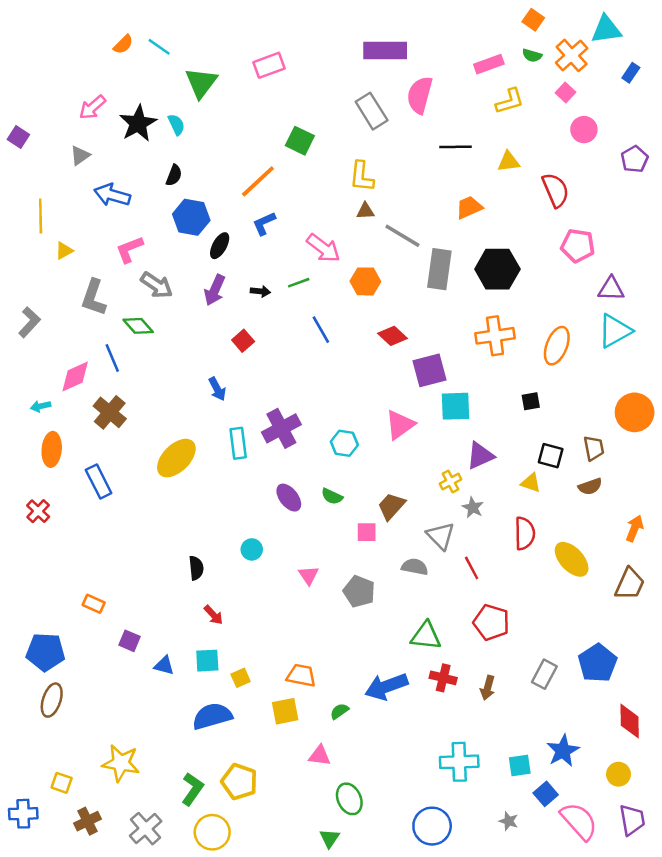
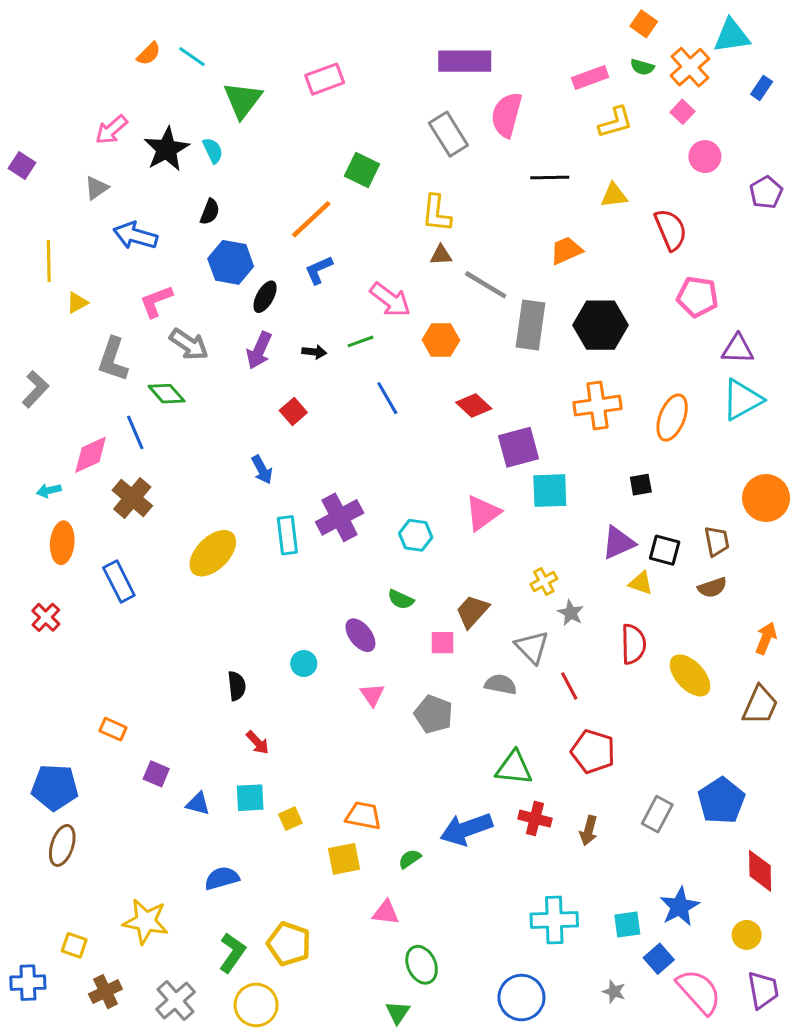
purple triangle: (480, 456) -> (618, 543), moved
purple ellipse: (289, 498) -> (360, 635), moved
blue semicircle: (212, 716) -> (222, 878), moved, size x0.7

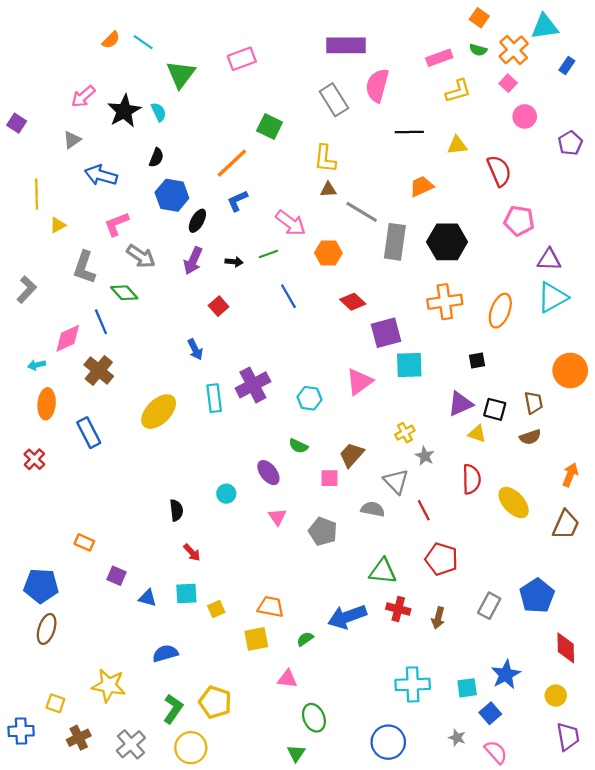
pink semicircle: (699, 992) -> (496, 752), moved, size x0.7

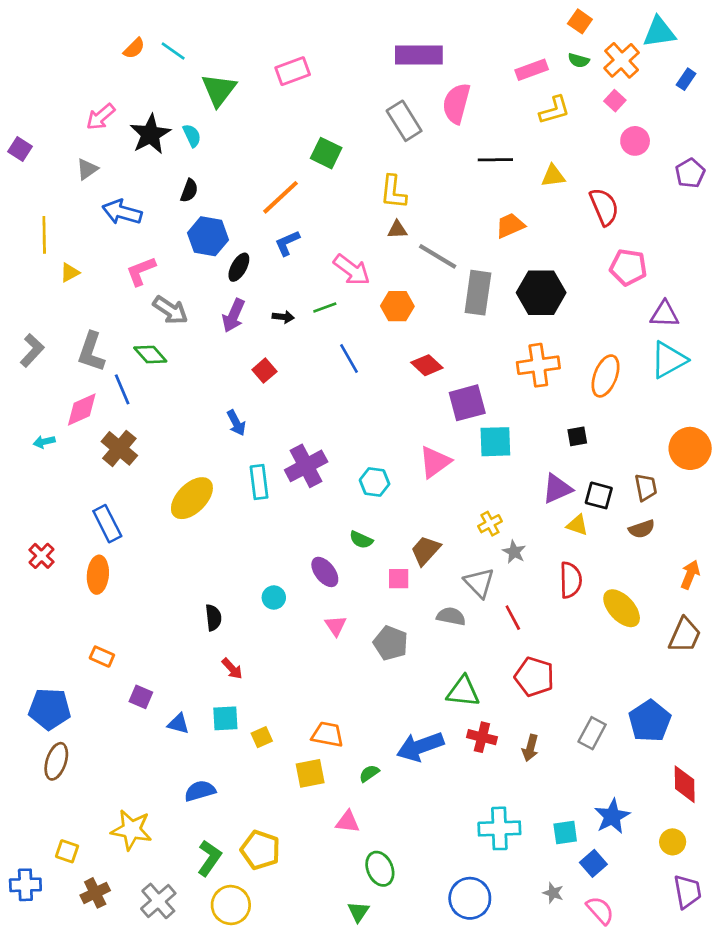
gray L-shape: (84, 267) -> (91, 352), moved
orange ellipse: (47, 404) -> (98, 575), moved

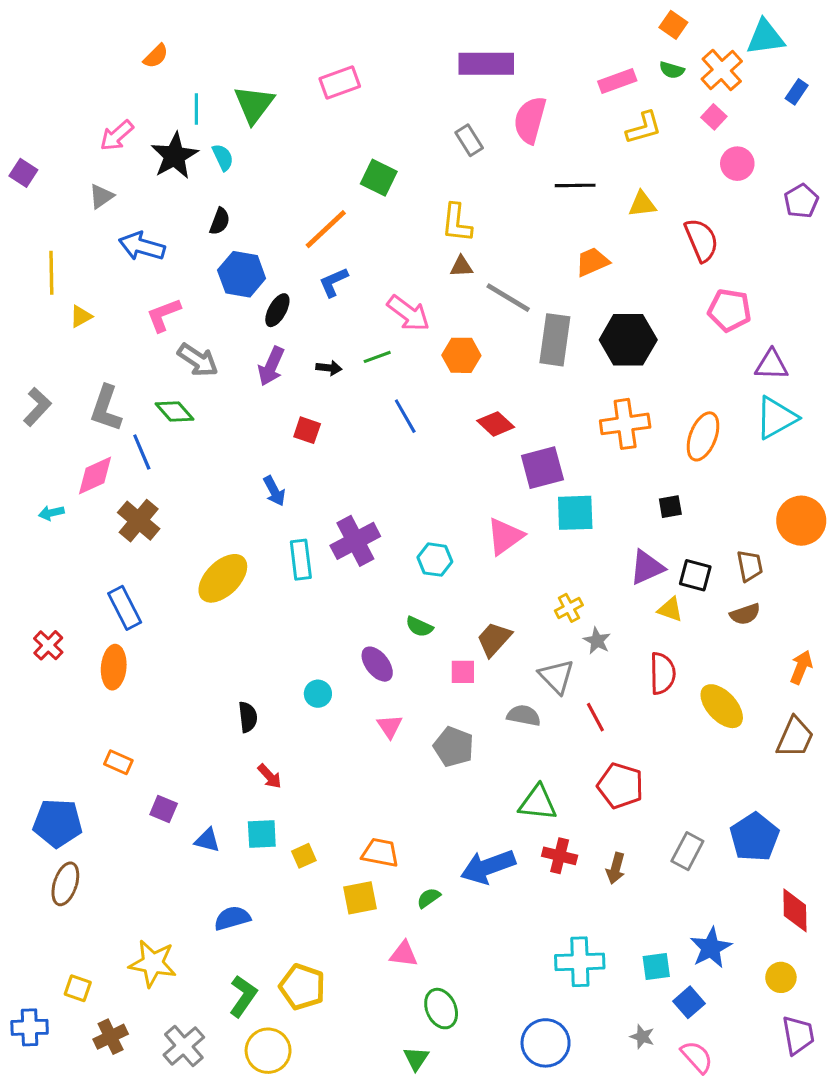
cyan line: (173, 51) -> (196, 109), moved, turned 55
gray rectangle: (404, 121) -> (469, 140), size x0.7
red square: (264, 371) -> (307, 430), turned -30

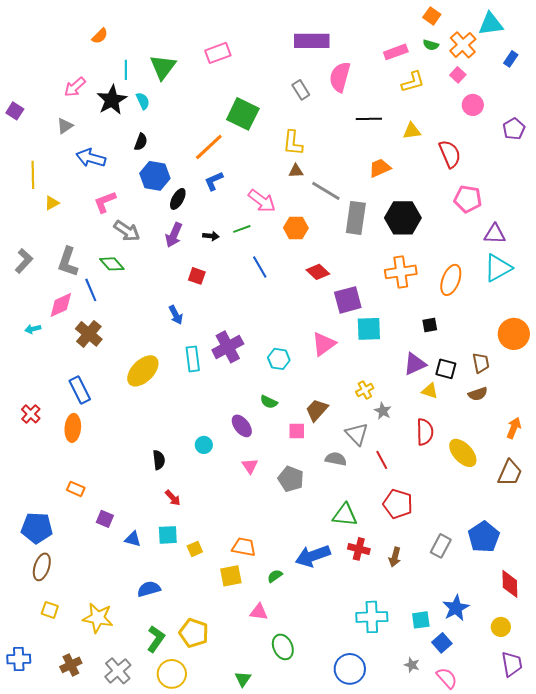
green square: (379, 178) -> (243, 114), size x1.4
yellow square: (78, 988) -> (50, 610), moved
green triangle: (416, 1058) -> (243, 679), moved

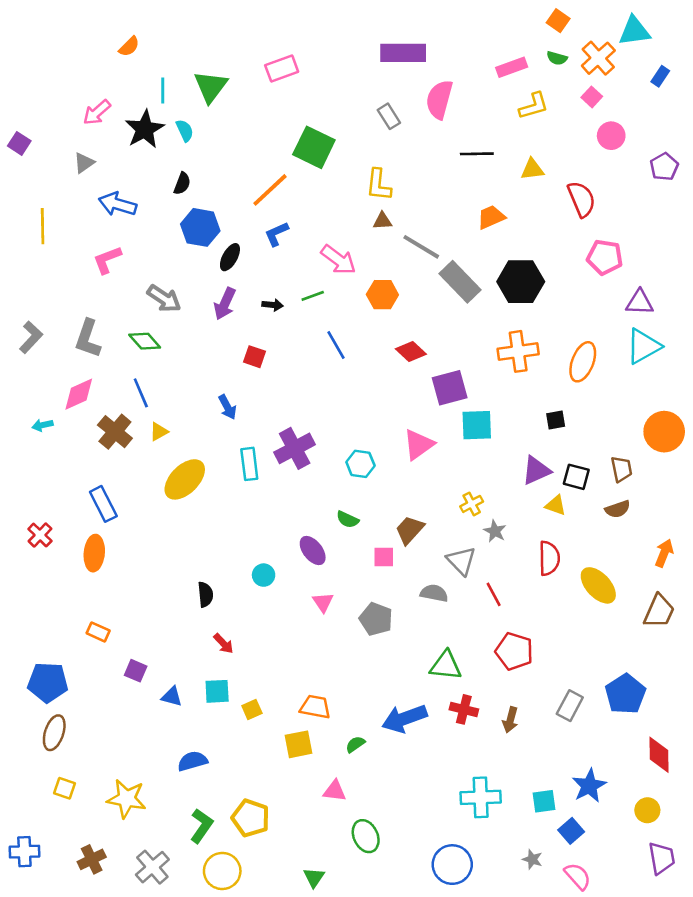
pink L-shape: (105, 202) -> (107, 260), moved
yellow triangle: (52, 203) -> (159, 432), moved
gray rectangle: (356, 218) -> (460, 282), turned -52
blue line: (91, 290) -> (141, 393), moved

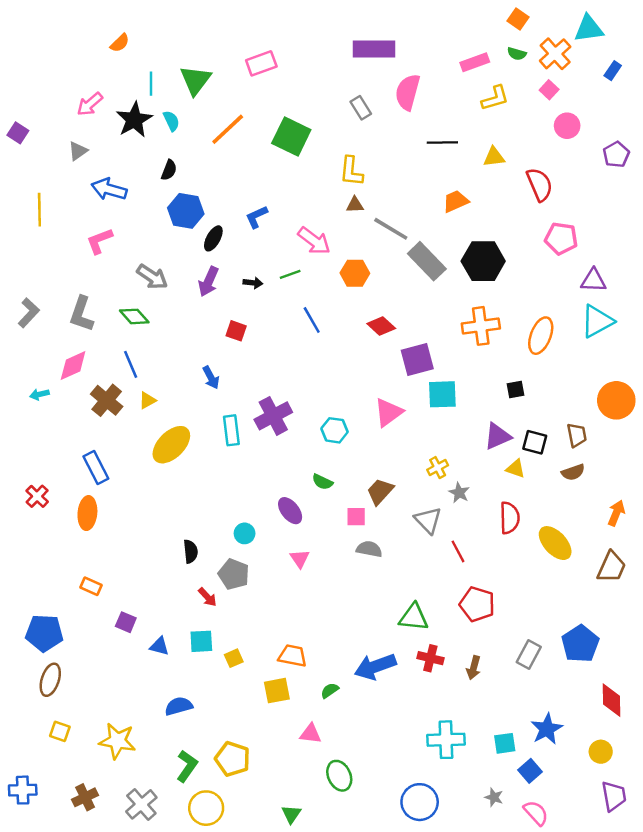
orange line: (270, 190) -> (228, 129), moved
gray semicircle: (434, 593) -> (369, 549), moved
gray pentagon: (376, 619) -> (234, 574), moved

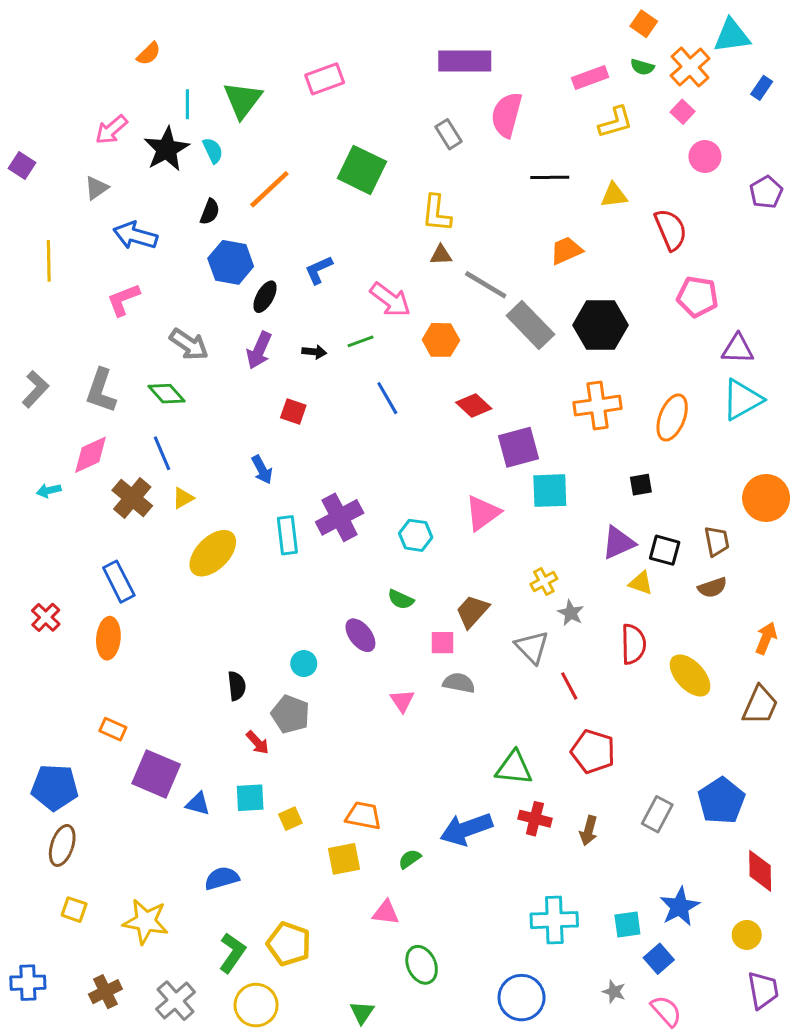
orange line: (228, 129) -> (269, 189), moved
pink triangle: (300, 559) -> (402, 701), moved
purple square: (126, 622) -> (156, 774), size x1.8

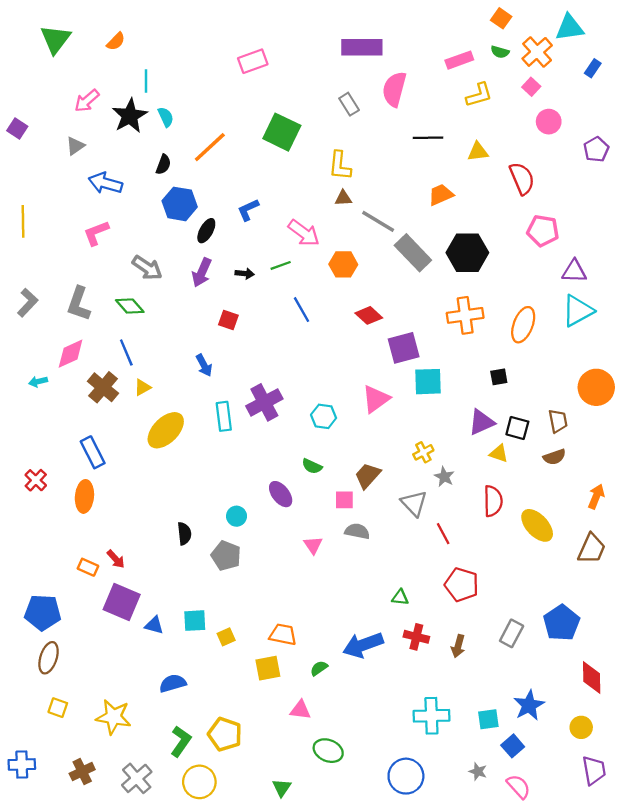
green triangle: (243, 100) -> (55, 39), moved
yellow line: (49, 261) -> (23, 221), moved
red arrow: (258, 743) -> (116, 559), moved
green triangle: (514, 768) -> (400, 597), size x0.6
green ellipse: (422, 965) -> (328, 751), turned -44

